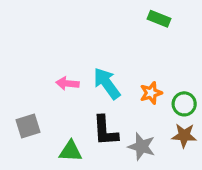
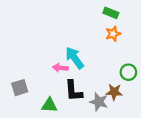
pink arrow: (67, 83) -> (60, 68), moved
orange star: (151, 93) -> (113, 34), moved
brown star: (184, 135) -> (114, 92), moved

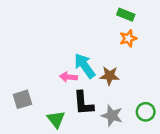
green circle: (128, 72) -> (146, 112), moved
brown star: (114, 92) -> (110, 76), moved
green triangle: (49, 105) -> (56, 119), turned 49

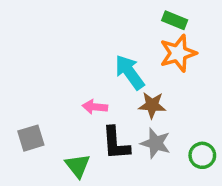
orange star: (128, 38) -> (178, 53), size x1.5
cyan arrow: (85, 66) -> (130, 72), moved
gray star: (112, 116) -> (156, 143), moved

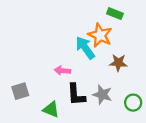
orange star: (178, 53) -> (100, 35), moved, turned -30
brown star: (152, 105) -> (118, 63), moved
green triangle: (78, 166) -> (51, 109), turned -30

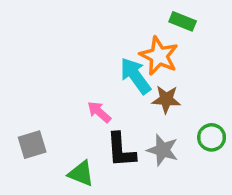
brown star: (118, 63) -> (166, 99), moved
pink arrow: (62, 71) -> (99, 112), turned 35
green circle: (133, 103) -> (212, 137), moved

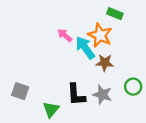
pink arrow: (99, 112) -> (65, 35), moved
gray square: (32, 145) -> (20, 91), turned 36
green triangle: (81, 174) -> (51, 109), turned 48

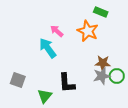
cyan arrow: (85, 48) -> (48, 48), moved
brown star: (105, 63) -> (103, 63), moved
gray star: (102, 95) -> (102, 76), moved, turned -30

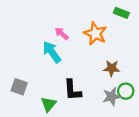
green rectangle: (101, 12) -> (121, 13), moved
gray star: (102, 76) -> (112, 97), moved
green circle: (117, 76) -> (126, 91), moved

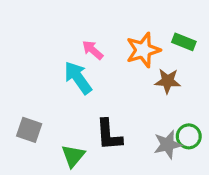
green rectangle: (121, 13) -> (184, 42), moved
orange star: (95, 34) -> (143, 50), turned 30
brown star: (112, 68) -> (168, 81), moved

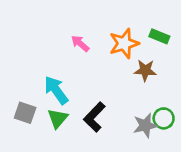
cyan arrow: (78, 78) -> (56, 90), moved
black L-shape: (109, 135) -> (94, 117), turned 48
green triangle: (73, 156) -> (58, 118), moved

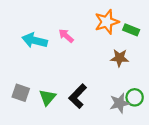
orange star: (124, 43) -> (107, 22), moved
cyan arrow: (56, 90) -> (35, 40), moved, turned -40

